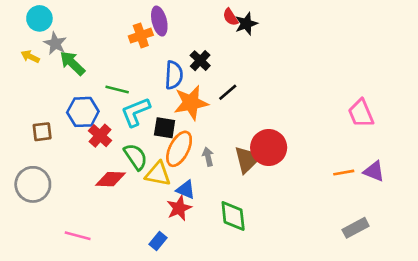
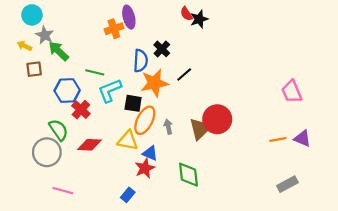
brown square: (42, 132) -> (34, 69), moved
green semicircle: (136, 157) -> (59, 130), moved
gray circle: (33, 184) -> (47, 152), moved

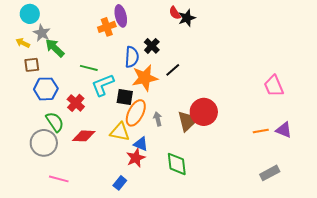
blue hexagon: (67, 90) -> (46, 89), moved

